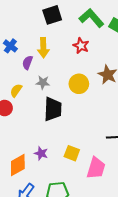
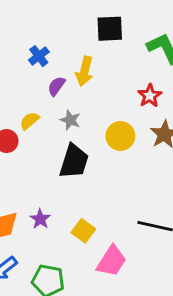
red star: (81, 46) -> (150, 96), moved

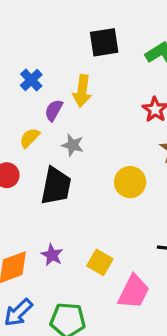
yellow semicircle: (30, 121) -> (30, 138), moved
yellow circle: (120, 136) -> (130, 182), moved
black trapezoid: (74, 161) -> (56, 186), moved

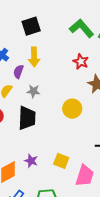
black square: (104, 42) -> (31, 26), moved

